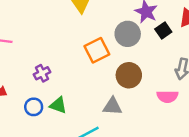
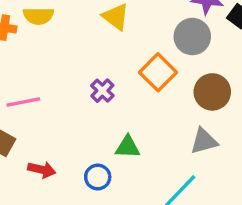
purple cross: (42, 73) -> (102, 91), moved
green triangle: (58, 105) -> (128, 147), moved

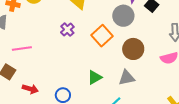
purple cross: (102, 91) -> (67, 30), moved
green triangle: (128, 147) -> (95, 77), moved, turned -35

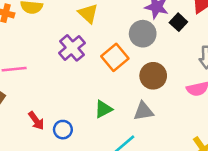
purple cross: (67, 30) -> (72, 48), size x1.5
red arrow: (30, 89) -> (36, 121), moved, turned 35

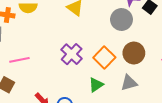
purple cross: (72, 48) -> (72, 54), moved
orange square: (115, 57) -> (104, 57), moved

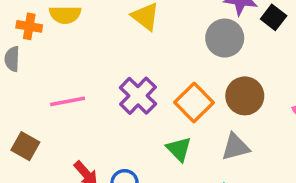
pink line: (19, 60) -> (68, 101), moved
green triangle: (96, 85) -> (179, 149), turned -42

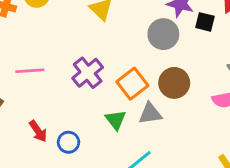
black square: (274, 17) -> (205, 22), turned -30
gray triangle: (235, 147) -> (150, 114), moved

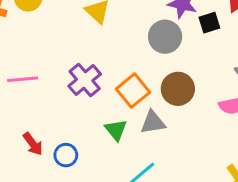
black square: (205, 22) -> (209, 23), turned -30

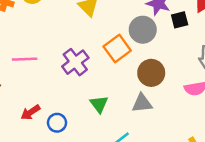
orange square: (133, 91) -> (117, 48), moved
gray triangle: (153, 122) -> (142, 103), moved
red arrow: (33, 144) -> (30, 112), turned 90

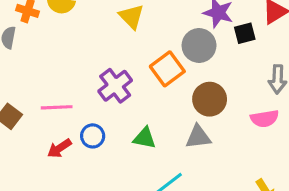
pink line: (25, 59) -> (57, 107), moved
green triangle: (99, 104) -> (145, 138), turned -42
blue circle: (57, 123) -> (93, 136), moved

